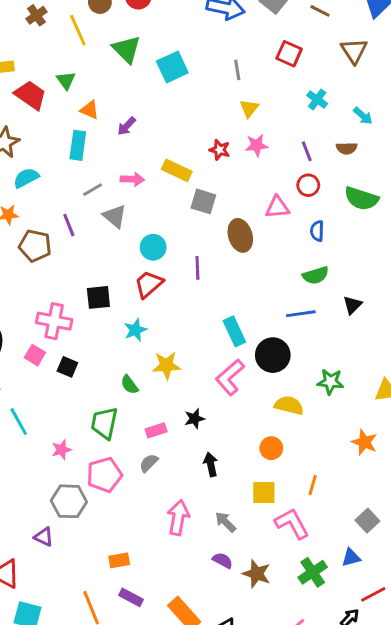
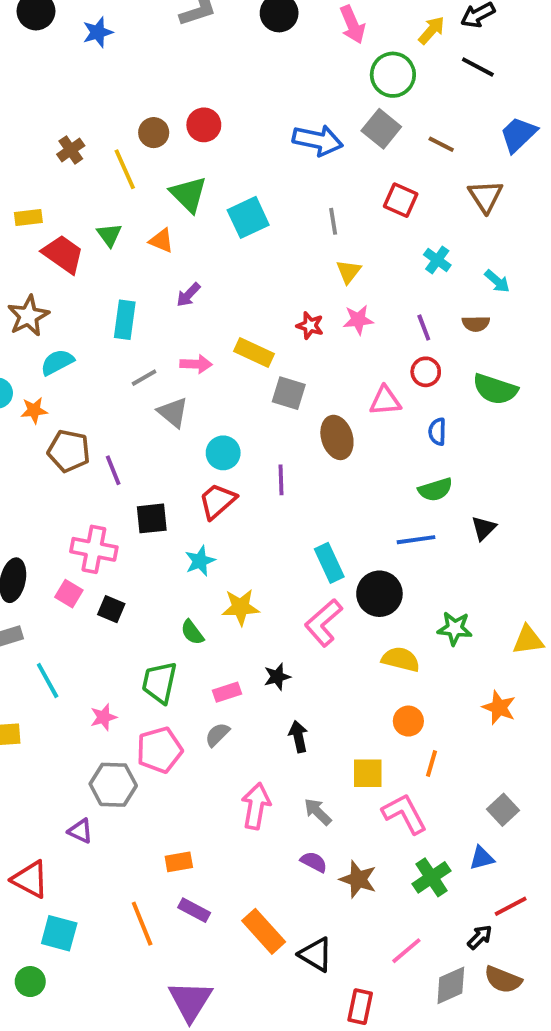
orange triangle: (90, 110) -> (161, 241), moved
purple line: (69, 225) -> (113, 470), moved
orange circle: (271, 448) -> (408, 721), moved

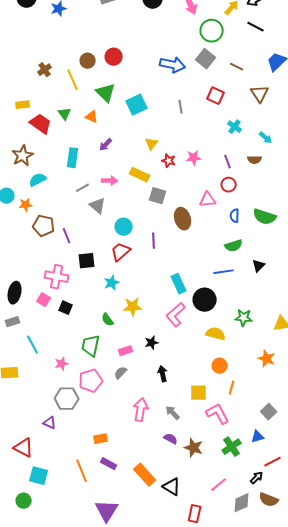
yellow triangle: (349, 272) -> (152, 144), moved
green semicircle: (495, 389) -> (265, 217), moved

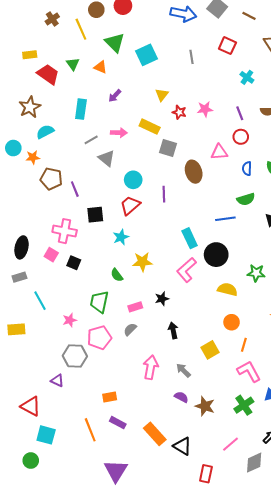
blue line: (224, 272) -> (225, 219), moved
yellow square: (199, 393) -> (210, 350), turned -30
pink L-shape: (218, 414) -> (249, 371), moved

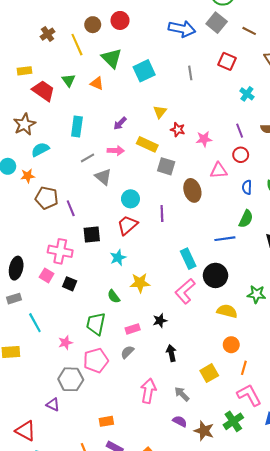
purple arrow: (115, 96) -> (120, 123), moved
pink star: (205, 109) -> (204, 139), moved
green semicircle: (246, 199) -> (246, 219), turned -48
green cross: (244, 405) -> (233, 421), moved

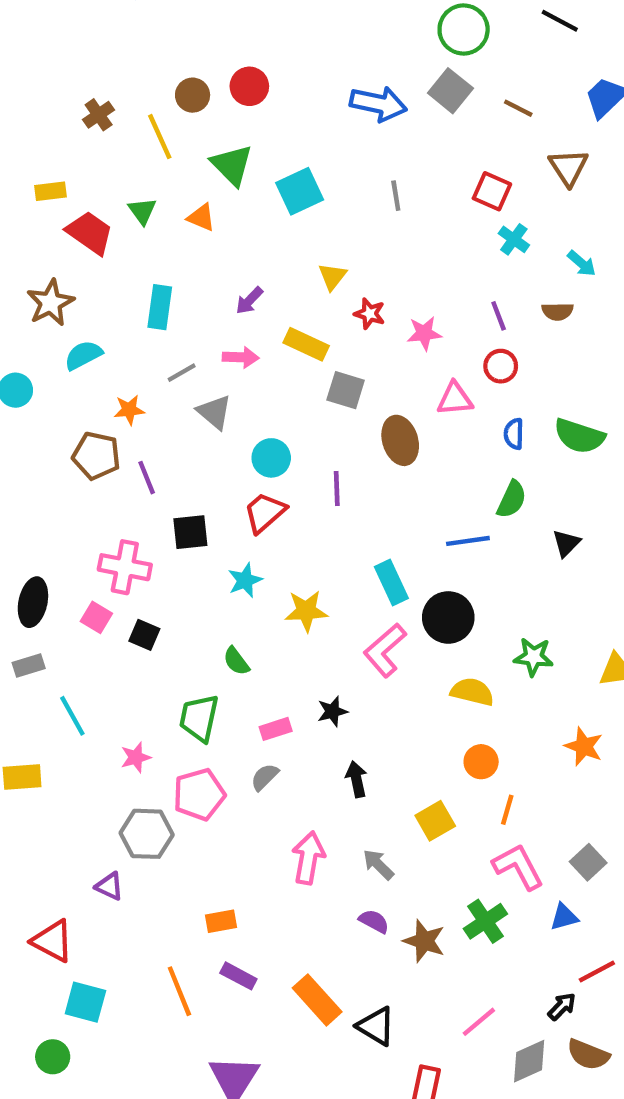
red square: (227, 61) -> (492, 191), moved
orange star: (28, 176) -> (129, 410), moved
yellow star: (140, 283) -> (306, 611), moved

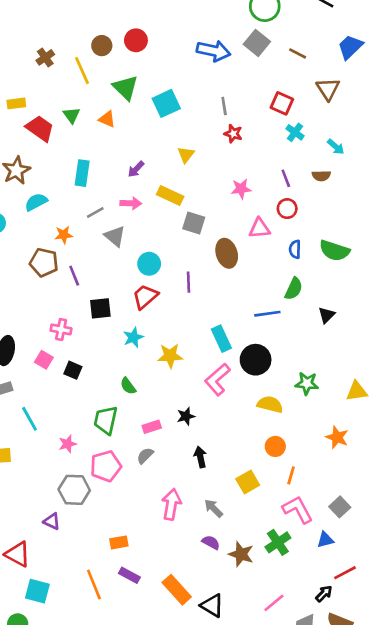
red star: (370, 314) -> (233, 134), moved
pink cross: (125, 567) -> (61, 329), size x0.7

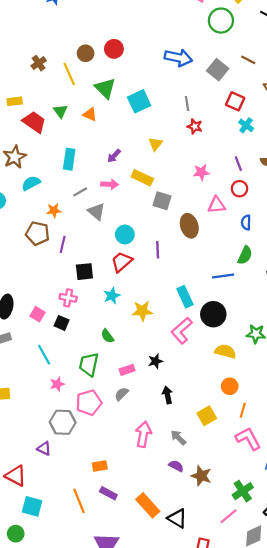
gray square: (257, 43) -> (218, 70), moved
purple line: (74, 276) -> (63, 244), turned 35
pink cross: (61, 329) -> (68, 298), moved
cyan line: (29, 419) -> (44, 355), moved
green cross: (278, 542) -> (243, 491), moved

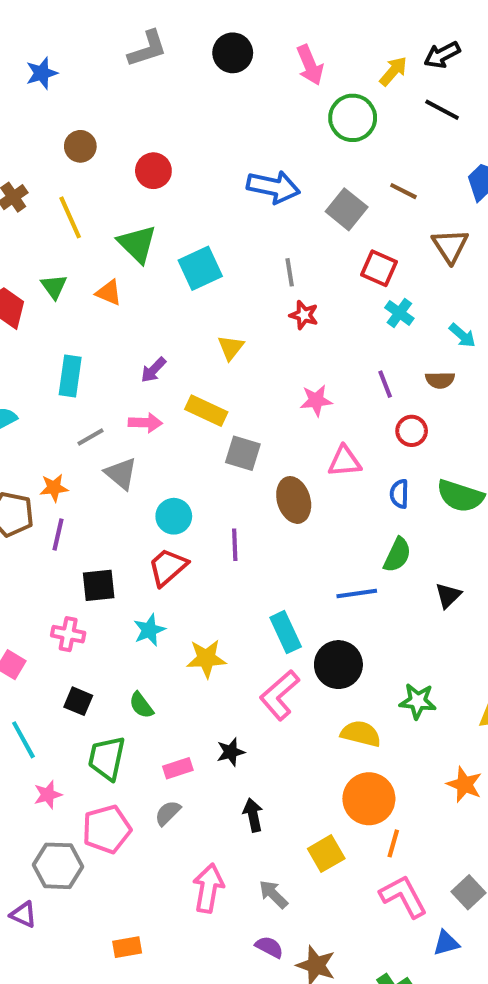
brown circle: (86, 53) -> (80, 146), moved
red circle: (239, 189) -> (412, 431), moved
orange star: (54, 210) -> (54, 488), moved
black square: (62, 323) -> (78, 701), moved
orange circle: (230, 386) -> (369, 799), size x1.6

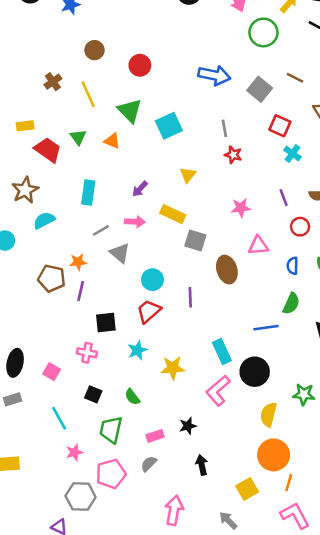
yellow semicircle: (361, 734) -> (269, 415), turned -90
gray arrow: (273, 894) -> (228, 520), moved

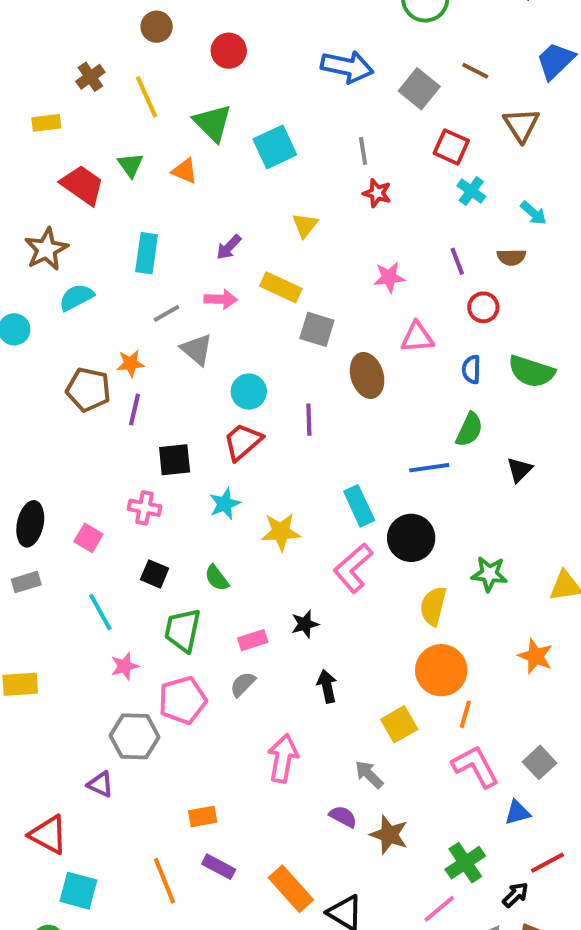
yellow rectangle: (25, 126) -> (46, 123), moved

